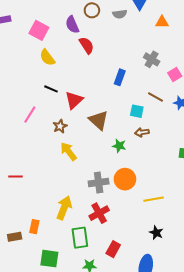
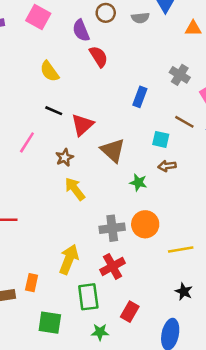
pink square: (39, 30) -> (38, 17), moved

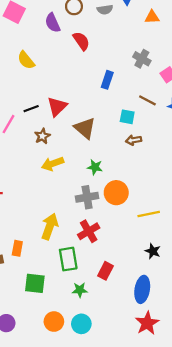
red semicircle: (99, 57) -> (81, 41), moved
black line: (54, 111) -> (31, 109), moved, turned -42
green star: (138, 182) -> (95, 167), moved
yellow arrow: (75, 189) -> (53, 164), turned -70

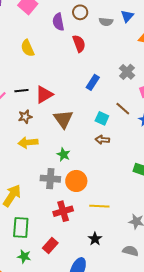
red cross: (89, 231) -> (63, 211), moved

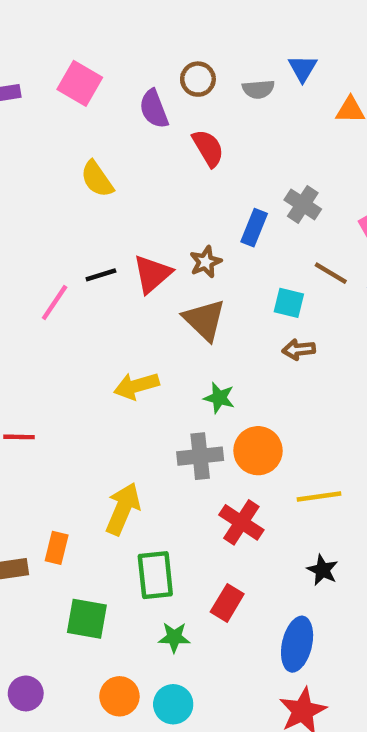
gray cross: (127, 72) -> (303, 204), moved
brown star: (25, 117) -> (206, 262), moved
red cross: (63, 211) -> (241, 522), turned -30

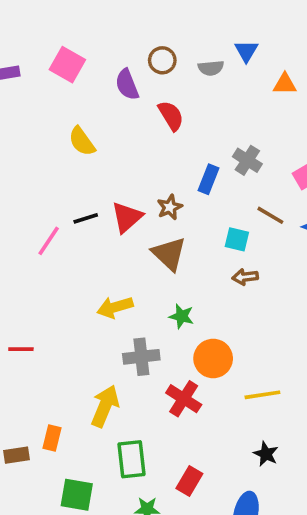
gray cross: (200, 456) -> (141, 357), moved
red cross: (241, 522) -> (184, 399), moved

